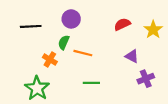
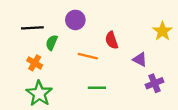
red semicircle: (122, 24) -> (112, 40), moved, turned -84
green semicircle: (64, 42) -> (52, 43), moved
orange cross: (50, 59) -> (35, 63), moved

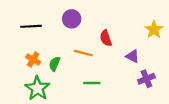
green semicircle: (52, 43) -> (55, 64), moved

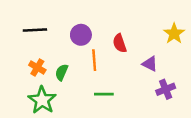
purple circle: (72, 19) -> (81, 35), moved
orange line: (83, 53) -> (94, 60), turned 72

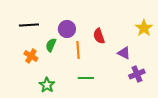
green semicircle: (62, 72) -> (51, 45), moved
green star: (42, 100) -> (47, 85), moved, size x0.7

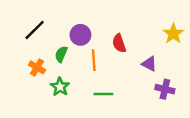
black line: (29, 25) -> (35, 30), turned -42
purple cross: (137, 74) -> (165, 89), turned 35
green star: (47, 85) -> (60, 87), moved

